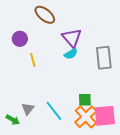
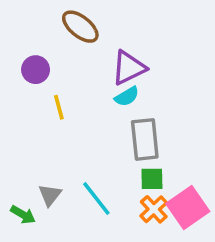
purple triangle: (72, 38) -> (129, 68), turned 45
gray rectangle: (104, 58) -> (145, 139), moved
pink square: (105, 116) -> (188, 208), turned -30
orange cross: (86, 117) -> (154, 209), size x0.7

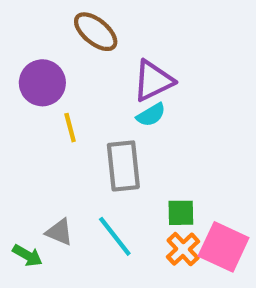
purple circle: (36, 70) -> (42, 83), size x1.4
gray rectangle: (145, 139) -> (123, 166), moved
gray triangle: (50, 195) -> (59, 232), turned -45
pink square: (188, 208) -> (224, 247), turned -30

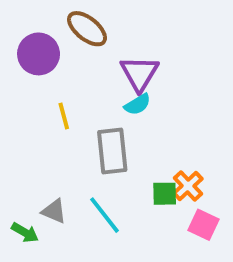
purple triangle: (153, 81) -> (139, 73), turned -33
purple circle: (42, 83) -> (39, 54), moved
pink square: (224, 247) -> (203, 225), size x0.7
orange cross: (183, 249) -> (188, 186), moved

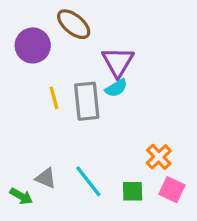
gray rectangle: (112, 151) -> (87, 101), moved
green square: (165, 194) -> (133, 191), moved

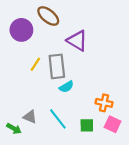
purple triangle: (118, 62) -> (77, 41), turned -30
cyan semicircle: (116, 88) -> (66, 87), moved
yellow line: (54, 98) -> (35, 64), turned 48
orange cross: (159, 157) -> (104, 103), turned -35

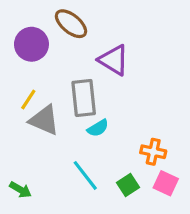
yellow line: (35, 64) -> (28, 100), moved
gray triangle: (30, 117) -> (44, 120), moved, size x1.5
green square: (87, 125) -> (128, 185), turned -32

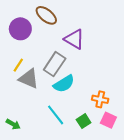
gray rectangle: (84, 98) -> (55, 64), turned 40
cyan semicircle: (98, 128) -> (64, 84), size x1.5

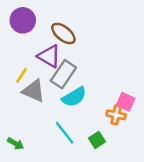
brown ellipse: (46, 15) -> (63, 34), moved
purple circle: (20, 29) -> (23, 20), moved
purple triangle: (74, 39) -> (49, 56), moved
pink square: (108, 120) -> (126, 102), moved

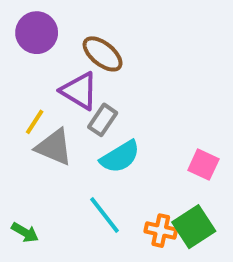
gray rectangle: (63, 74) -> (103, 120), size x0.7
orange cross: (116, 115) -> (161, 231), moved
green square: (97, 140) -> (194, 227), moved, size x1.5

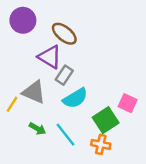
yellow line: (35, 122) -> (12, 104), moved
green square: (194, 227) -> (106, 120), moved
green arrow: (25, 232) -> (37, 129), moved

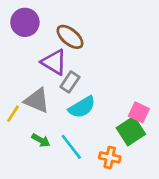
green square: (106, 120) -> (131, 131), moved

